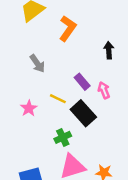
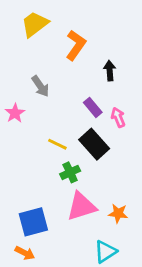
black arrow: (109, 50) -> (110, 71), moved
yellow line: (58, 99) -> (57, 144), moved
pink star: (29, 108) -> (15, 113), moved

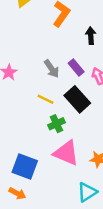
gray arrow: (40, 86) -> (52, 69), moved
pink triangle: (81, 206) -> (66, 153), turned 40
blue square: (33, 222) -> (25, 166), turned 35

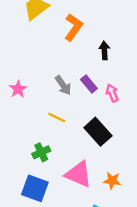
black rectangle: (77, 99) -> (98, 132), moved
green cross: (56, 124) -> (41, 152), moved

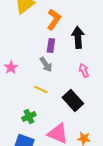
black arrow: (104, 50) -> (78, 37), size x1.5
purple rectangle: (89, 84) -> (51, 45), moved, turned 48

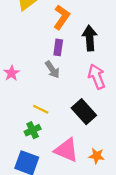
pink arrow: (84, 70) -> (97, 77), size x1.5
yellow line: (41, 89) -> (41, 109), moved

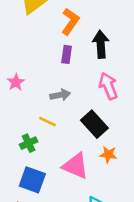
gray arrow: (52, 70) -> (60, 95), moved, turned -66
green cross: (33, 130) -> (29, 143), moved
orange star: (97, 156) -> (108, 155), moved

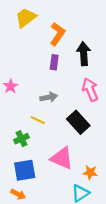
orange star: (108, 155) -> (90, 172), moved
blue square: (32, 180) -> (25, 170), turned -30

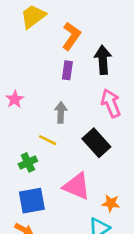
gray arrow: (49, 97) -> (61, 112), turned -77

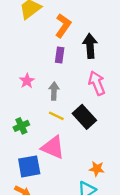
pink star: (15, 99) -> (27, 81), moved
yellow line: (48, 140) -> (56, 116), moved
green cross: (28, 162) -> (21, 126), moved
pink triangle: (77, 186) -> (53, 147), moved

